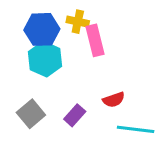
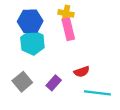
yellow cross: (78, 22) -> (66, 13), moved

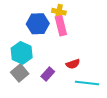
blue hexagon: (30, 21) -> (38, 24), moved
cyan hexagon: (32, 43) -> (22, 53), moved

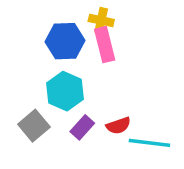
cyan hexagon: (22, 53) -> (65, 91), moved
red semicircle: (73, 64) -> (118, 126), moved

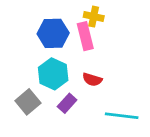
yellow cross: (101, 20) -> (94, 17), moved
red semicircle: (118, 126) -> (92, 79), moved, turned 36

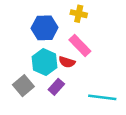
pink rectangle: (85, 36) -> (80, 46), moved, turned -30
red semicircle: (92, 79) -> (67, 62), moved

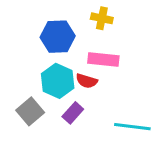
pink rectangle: (80, 46) -> (103, 60), turned -40

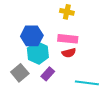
blue hexagon: (58, 37) -> (32, 36), moved
red semicircle: (87, 81) -> (69, 53), moved, turned -32

